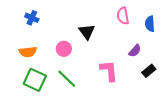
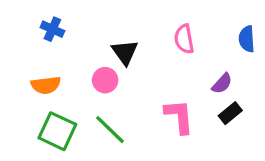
pink semicircle: (123, 16) -> (184, 39), moved
black triangle: (87, 32) -> (125, 52), moved
black rectangle: (149, 71) -> (230, 113), moved

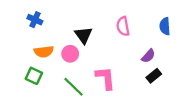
orange semicircle: (46, 85) -> (44, 52), moved
pink L-shape: (179, 116) -> (105, 78), moved
green square: (57, 131) -> (34, 76), moved, size x0.7

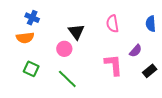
orange semicircle: (44, 52) -> (25, 38), moved
black rectangle: (154, 76) -> (150, 71), moved
pink L-shape: (105, 78) -> (113, 65), moved

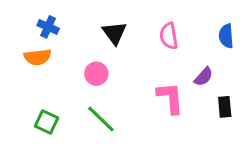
black triangle: (76, 32) -> (114, 33), moved
green square: (31, 69) -> (47, 122), moved
black rectangle: (150, 71) -> (225, 107), turned -56

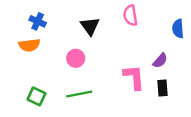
pink semicircle: (169, 36) -> (130, 15), moved
black rectangle: (225, 107) -> (163, 88), moved
green line: (101, 119) -> (79, 94), turned -55

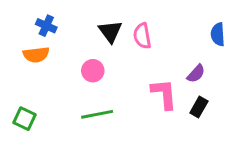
pink semicircle: (130, 15) -> (142, 36), moved
black rectangle: (163, 88) -> (199, 107), turned 35
green square: (36, 96) -> (24, 119), moved

